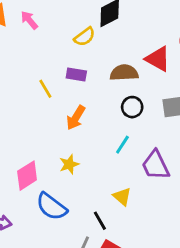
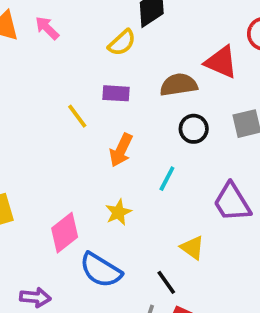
cyan line: (122, 145) -> (167, 179), moved

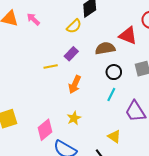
purple rectangle: (116, 93) -> (71, 54), turned -48
yellow line: (77, 116) -> (51, 67), turned -64
cyan line: (167, 179) -> (111, 94), moved

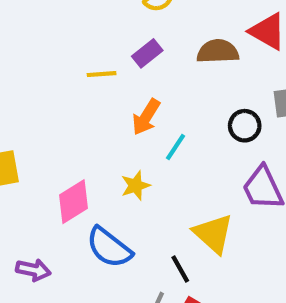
black circle: (114, 72) -> (245, 126), moved
cyan line: (111, 94) -> (175, 147), moved
yellow triangle: (114, 136) -> (213, 234), size x1.5

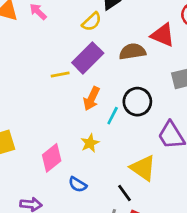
purple rectangle: (147, 53) -> (88, 58), size x1.6
black circle: (245, 126) -> (137, 102), moved, size x1.4
blue semicircle: (109, 247) -> (78, 184), size x0.6

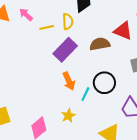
yellow semicircle: (92, 22) -> (68, 21), turned -49
yellow line: (60, 74) -> (47, 27), moved
orange arrow: (92, 99) -> (69, 81), turned -48

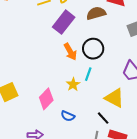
black circle: (104, 83) -> (93, 49), moved
cyan line: (85, 94) -> (88, 74), moved

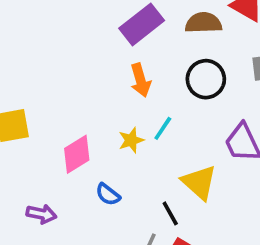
black circle: (93, 49) -> (206, 79), moved

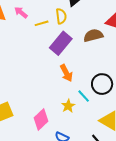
black circle: (206, 79) -> (102, 84), moved
cyan line: (163, 128) -> (84, 96), turned -64

